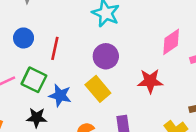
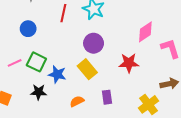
red line: (55, 48) -> (63, 13), moved

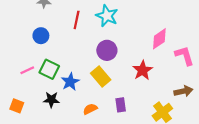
red star: (129, 63) -> (143, 70), turned -30
blue star: (57, 74) -> (70, 82), turned 30

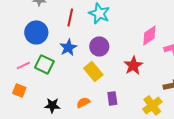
blue circle: (41, 36) -> (36, 32), size x1.5
blue star: (70, 82) -> (68, 47), moved
black star: (51, 100) -> (52, 105), moved
orange square: (17, 106) -> (19, 90), moved

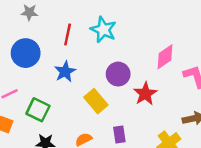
purple circle: (99, 46) -> (118, 74), moved
green square: (44, 64) -> (38, 110), moved

